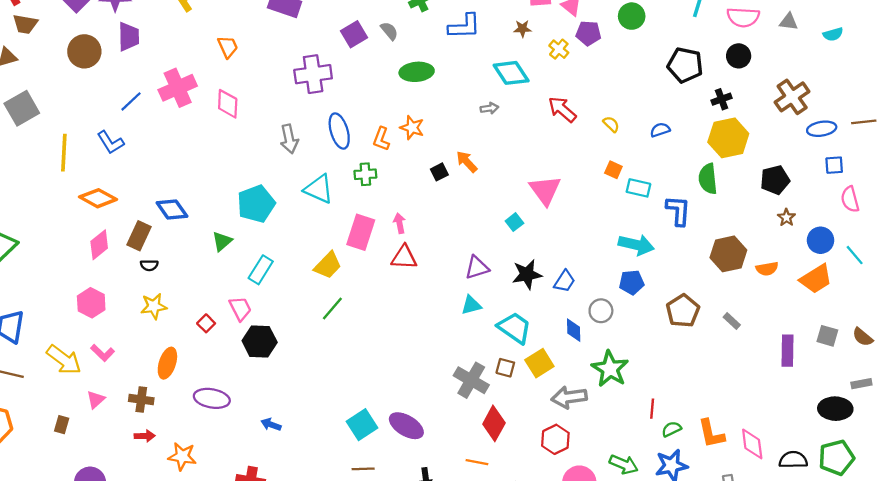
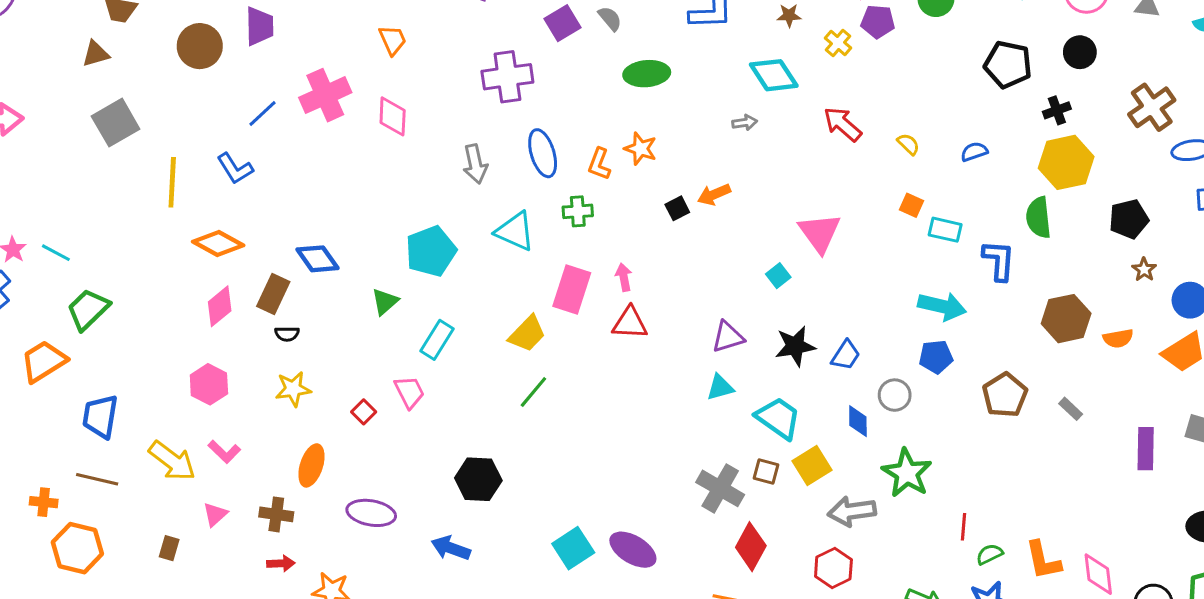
orange arrow: (467, 162) -> (714, 195), turned -70
black hexagon: (260, 342) -> (478, 479), moved
blue arrow: (271, 425) -> (451, 548), size x1.4

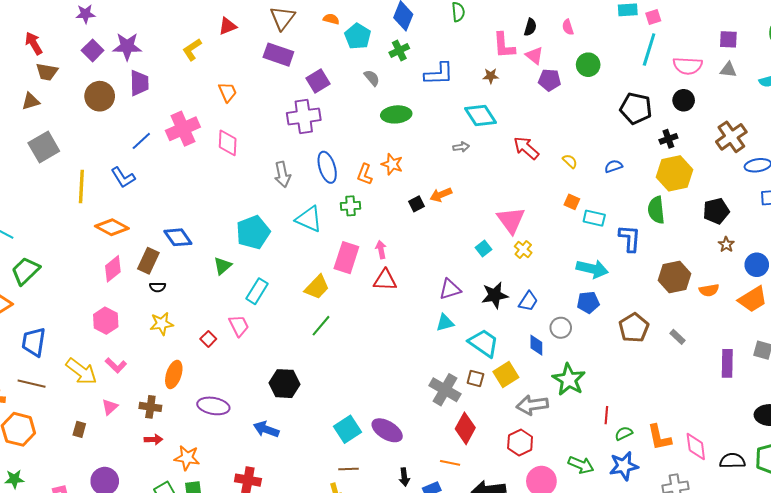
purple square: (562, 23) -> (318, 81), moved
yellow cross: (838, 43) -> (523, 250), moved

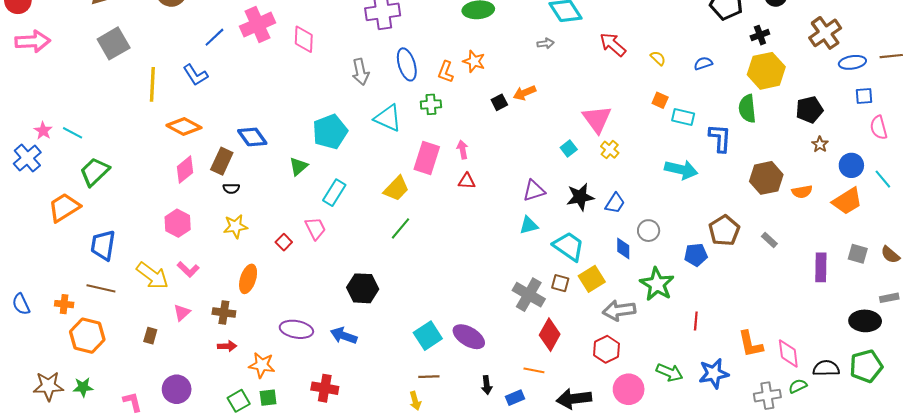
red triangle: (385, 280) -> (467, 181), size x0.7
blue pentagon: (588, 302) -> (696, 255), moved
purple ellipse: (213, 406) -> (296, 329), moved
green semicircle: (624, 433) -> (798, 386), moved

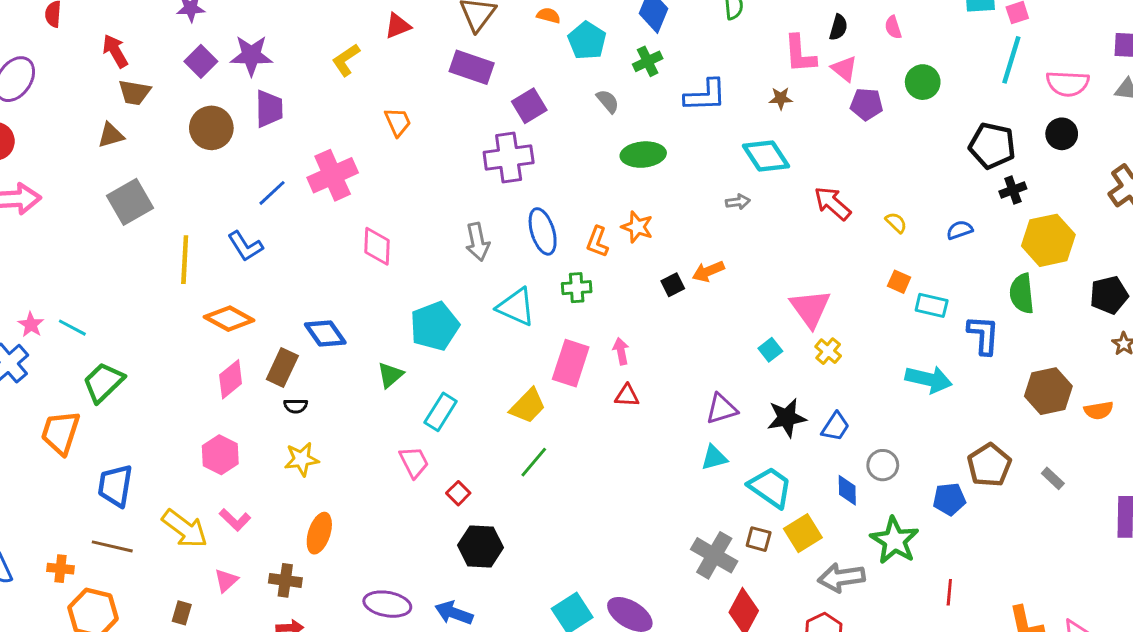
black cross: (760, 35) -> (1013, 190), moved
pink diamond: (304, 39) -> (377, 246), moved
orange trapezoid: (64, 207) -> (60, 433), turned -40
red square: (284, 242) -> (458, 493), moved

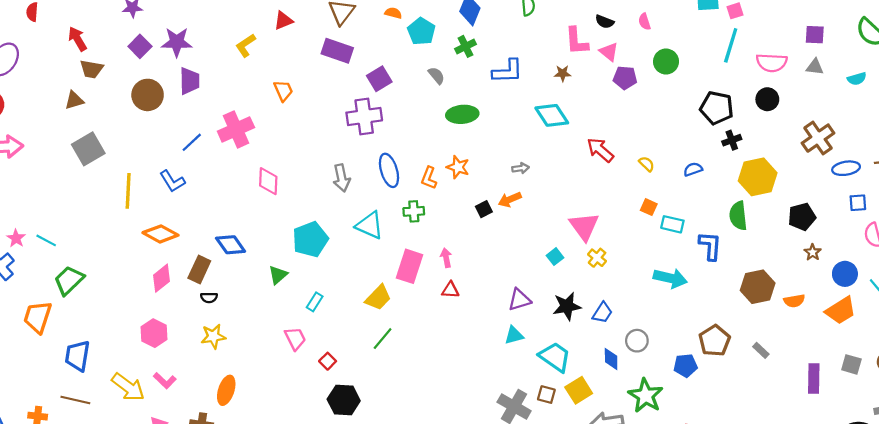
black semicircle: (838, 27) -> (605, 22), turned 96
gray arrow: (738, 202) -> (520, 168), moved
cyan rectangle: (441, 412) -> (315, 302), size x0.7

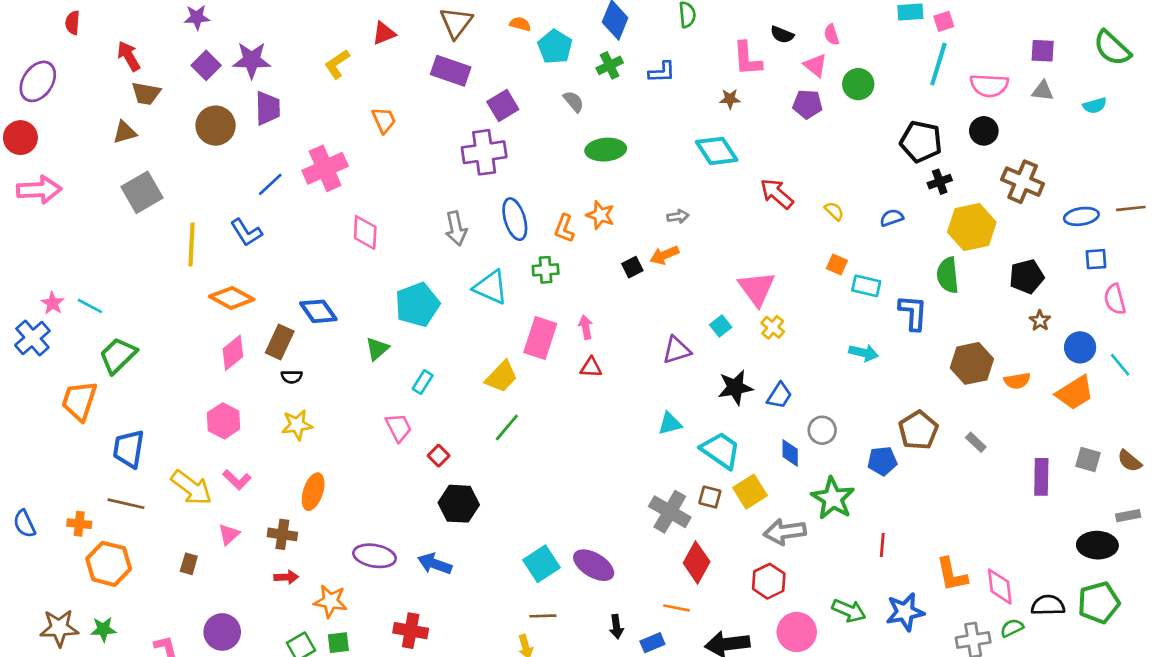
pink triangle: (609, 52) -> (815, 65), moved
blue L-shape: (508, 71) -> (662, 72), moved, size x0.7
brown cross: (818, 138) -> (1023, 182), moved, turned -32
cyan arrow: (670, 278) -> (864, 353), size x0.7
purple triangle: (519, 300) -> (677, 350), moved

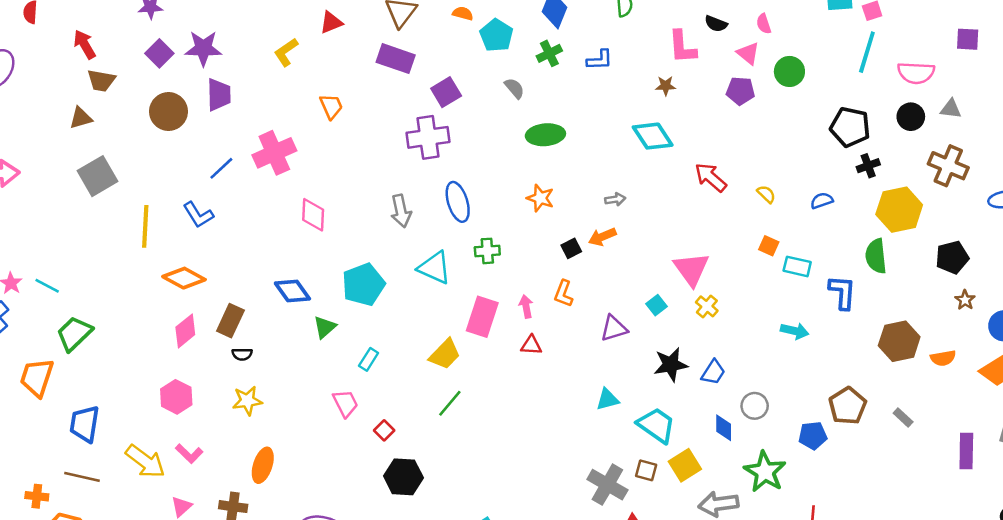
gray triangle: (1043, 91) -> (951, 109), moved
orange L-shape: (564, 228) -> (564, 294), moved
blue diamond: (318, 311) -> (292, 291), moved

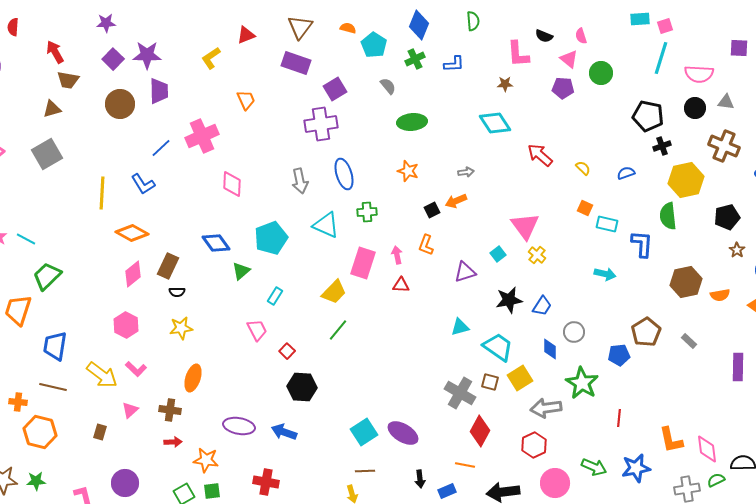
gray square: (97, 176) -> (47, 154), moved

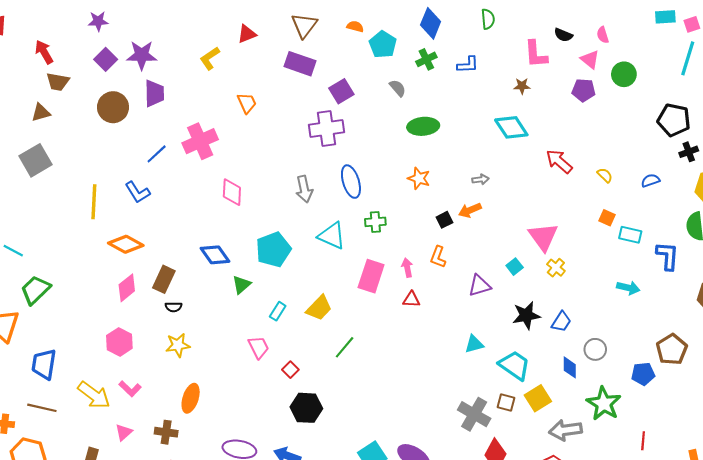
yellow trapezoid: (334, 292) -> (319, 308), moved

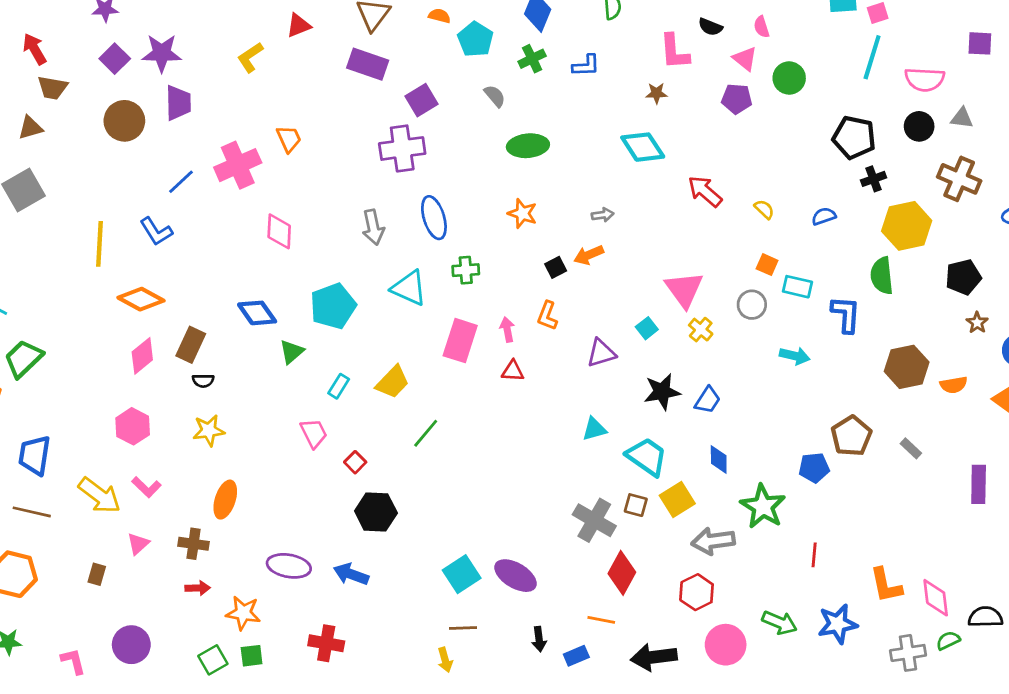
orange trapezoid: (247, 103) -> (289, 139), moved
gray circle: (595, 349) -> (752, 305), moved

